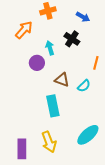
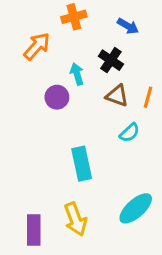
brown triangle: (62, 80) -> (117, 96), moved

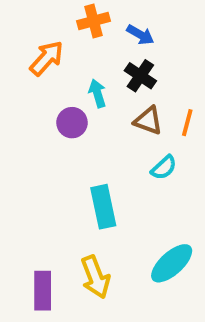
blue arrow: (128, 26) -> (140, 35), moved

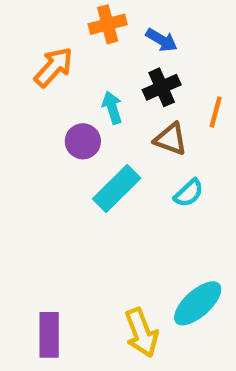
black cross: (140, 76) -> (162, 87), turned 32
orange line: (187, 123) -> (216, 112), moved
cyan rectangle: (103, 207) -> (117, 189), moved, turned 57
yellow arrow: (95, 277) -> (141, 333), moved

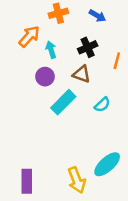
blue arrow: (162, 40) -> (97, 16), moved
cyan arrow: (112, 108) -> (51, 50), moved
brown triangle: (171, 139) -> (82, 74), moved

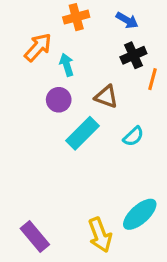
black cross: (88, 47) -> (133, 55), moved
purple rectangle: (27, 181) -> (35, 237), turned -40

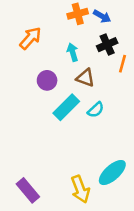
orange cross: (76, 17) -> (78, 14), moved
cyan arrow: (67, 65) -> (73, 52), moved
cyan semicircle: (133, 136) -> (96, 110), moved

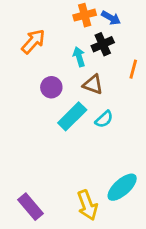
black cross: (107, 45) -> (103, 44), moved

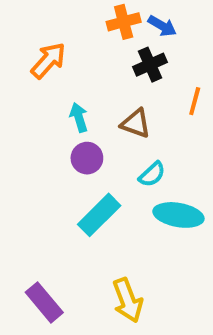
cyan arrow: (79, 57) -> (79, 117), moved
purple circle: (51, 87) -> (87, 158), moved
cyan rectangle: (72, 116) -> (99, 215), moved
cyan ellipse: (122, 187) -> (178, 215), moved, turned 52

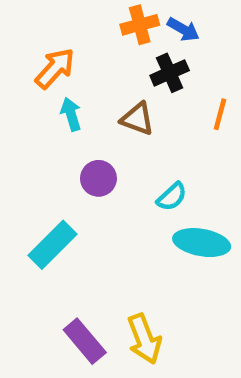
cyan arrow: (79, 117) -> (71, 114), moved
brown triangle: (136, 124) -> (137, 119), moved
cyan rectangle: (99, 215) -> (53, 245), moved
purple rectangle: (44, 302) -> (85, 341), moved

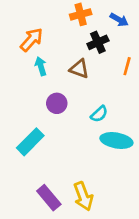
blue arrow: (183, 29) -> (119, 20), moved

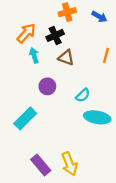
black cross: (98, 42) -> (55, 35), moved

